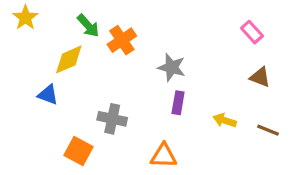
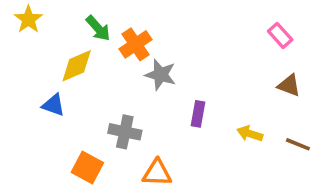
gray star: (172, 67) -> (161, 75), moved
orange triangle: (164, 156) -> (157, 173), moved

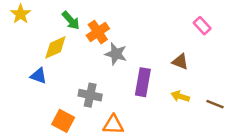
brown triangle: (289, 85) -> (180, 62), moved
purple rectangle: (198, 114) -> (143, 82), size x1.5

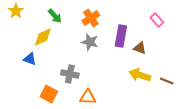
orange cross: (98, 32) -> (91, 18), moved
purple rectangle: (143, 82) -> (121, 36), moved
yellow arrow: (180, 96) -> (140, 75), size x1.5

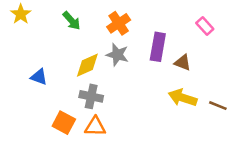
yellow diamond: (43, 37) -> (87, 65), moved
orange triangle: (88, 97) -> (95, 127), moved

